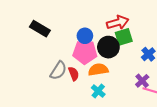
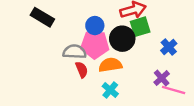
gray semicircle: (58, 71) -> (75, 52), moved, turned -120

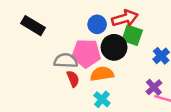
blue circle: (95, 26) -> (97, 24), moved
green square: (140, 27) -> (132, 35), turned 36

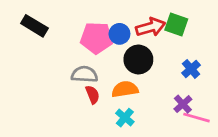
black rectangle: (33, 26) -> (34, 26), moved
green square: (132, 35) -> (176, 24), moved
pink pentagon: (86, 53) -> (97, 38), moved

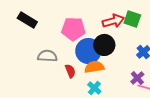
blue circle: (119, 34) -> (88, 51), moved, size x1.6
gray semicircle: (84, 74) -> (47, 56), moved

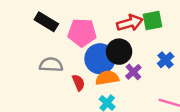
green square: (132, 19) -> (152, 21), turned -30
black rectangle: (27, 20) -> (46, 22), moved
purple cross: (137, 78) -> (133, 72), moved

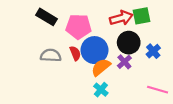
black circle: (119, 52) -> (129, 43), moved
orange semicircle: (107, 78) -> (101, 67), turned -30
red semicircle: (78, 83) -> (75, 53), moved

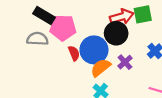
pink pentagon: (78, 27) -> (63, 28), moved
black circle: (129, 43) -> (116, 33), moved
gray semicircle: (51, 55) -> (37, 39), moved

